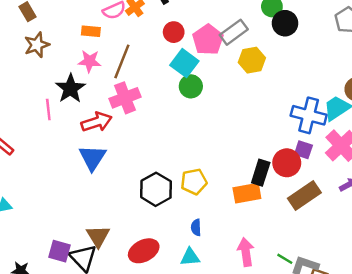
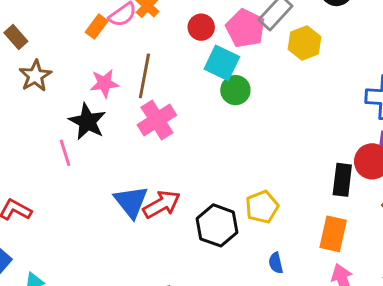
orange rectangle: (91, 31) -> (97, 27), moved, turned -48
red arrow: (97, 122) -> (162, 204), moved
orange rectangle: (247, 193) -> (333, 234), moved, turned -56

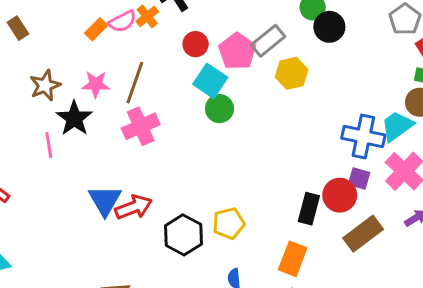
brown star: (35, 76) -> (45, 85), moved

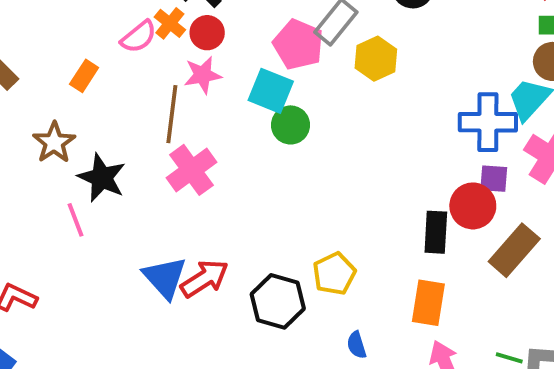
orange rectangle: (96, 29) -> (84, 76), moved
red circle: (196, 44) -> (207, 33), moved
pink star: (96, 84) -> (203, 75), moved

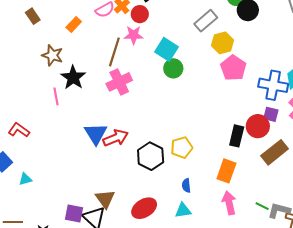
pink pentagon: (298, 44) -> (233, 68), moved
brown star: (54, 142) -> (52, 55), turned -30

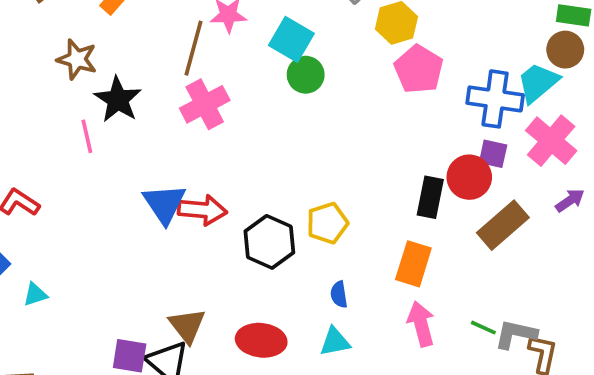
red arrow: (116, 138) -> (202, 210), turned 30
red ellipse: (144, 208) -> (261, 340), turned 40

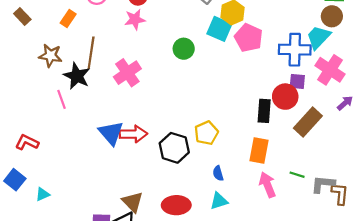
cyan square: (291, 39) -> (219, 29), moved
brown line: (194, 48) -> (91, 53), moved
green line: (483, 328) -> (297, 175), moved

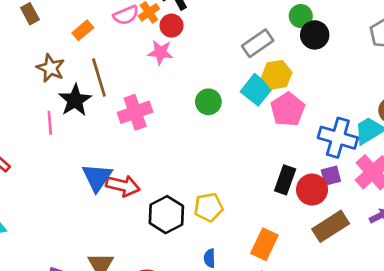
brown line: (91, 53) -> (99, 78), turned -40
purple square: (297, 81) -> (331, 176), turned -35
black rectangle: (264, 111) -> (285, 180), moved

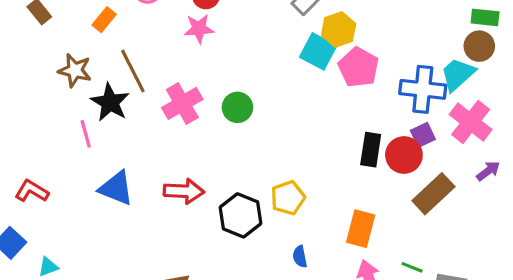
green circle: (208, 102) -> (237, 107), moved
blue triangle: (97, 177) -> (116, 188), moved, turned -32

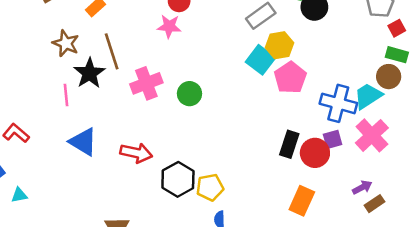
purple arrow: (488, 171) -> (362, 187), moved
brown rectangle: (433, 194) -> (375, 204), moved, size x0.6
yellow pentagon: (288, 198) -> (210, 187), moved
orange rectangle: (361, 229) -> (302, 201), moved

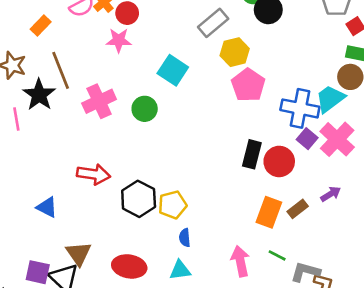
cyan square: (261, 60) -> (173, 70), moved
purple square: (333, 139) -> (307, 139), moved, turned -30
blue triangle: (83, 142) -> (47, 207), moved, size x0.7
brown rectangle: (375, 204) -> (298, 209), moved

